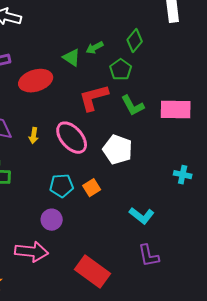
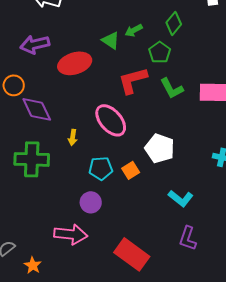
yellow arrow: (34, 136) -> (73, 137), moved
white pentagon: (118, 150) -> (160, 148), moved
purple L-shape: (149, 256) -> (188, 238), turned 30

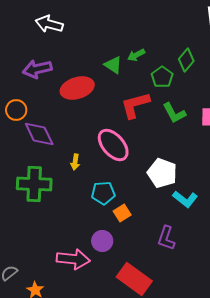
green diamond: (174, 23) -> (186, 60), moved
orange square: (131, 170) -> (122, 213), moved
cyan L-shape: (181, 198) -> (185, 199), moved
purple circle: (91, 202) -> (102, 241), moved
purple L-shape: (188, 238) -> (166, 238), moved

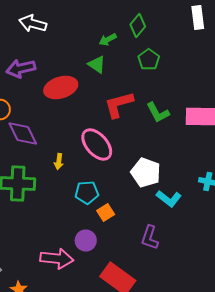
green arrow: (136, 55) -> (108, 40), moved
green diamond: (186, 60) -> (138, 26), moved
green pentagon: (162, 77) -> (149, 60), moved

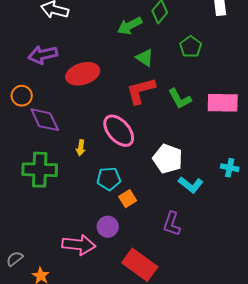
green arrow: (108, 40) -> (130, 26), size x1.4
green pentagon: (149, 60) -> (191, 47), moved
green triangle: (97, 64) -> (145, 58), moved

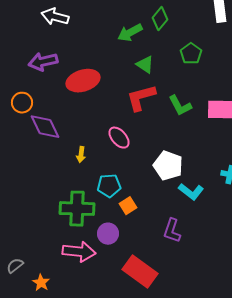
pink ellipse: (119, 131) -> (119, 138), size x0.7
green cross: (40, 170) -> (77, 209), moved

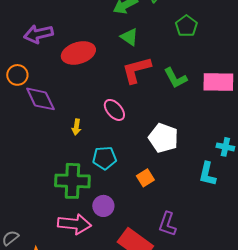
green triangle: (145, 65) -> (129, 37), moved
cyan L-shape: (191, 192) -> (207, 174), moved, turned 65
orange square: (128, 206) -> (145, 178), moved
purple L-shape: (172, 231) -> (167, 224), moved

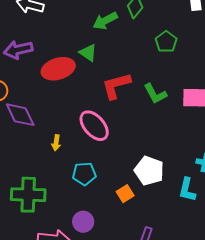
green triangle: (129, 37) -> (88, 53), moved
pink ellipse: (114, 110) -> (94, 126), size x1.4
white pentagon: (163, 138) -> (149, 171), moved
green cross: (72, 181) -> (28, 195), moved

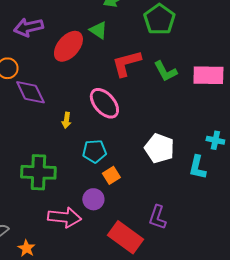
green pentagon: (166, 42) -> (159, 19), moved, size x1.4
red ellipse: (58, 69) -> (68, 46), turned -32
orange square: (125, 194) -> (111, 175), moved

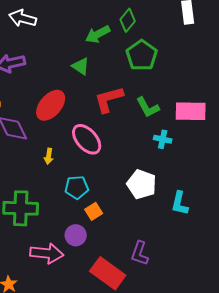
red ellipse: (68, 46) -> (51, 105), moved
cyan cross: (215, 140) -> (163, 139), moved

